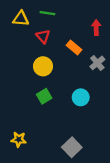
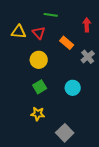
green line: (47, 13) -> (51, 15), moved
yellow triangle: (21, 19) -> (19, 32), moved
yellow star: (19, 139) -> (38, 114), moved

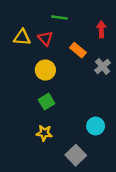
cyan circle: (73, 88) -> (96, 126), moved

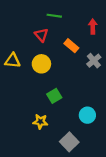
yellow triangle: (22, 37) -> (13, 61), moved
green square: (47, 102) -> (54, 96), moved

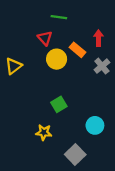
red arrow: (93, 26) -> (98, 38), moved
yellow triangle: (13, 61) -> (13, 66), turned -42
yellow circle: (41, 64) -> (57, 59), moved

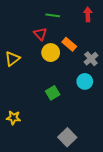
red arrow: (98, 38) -> (88, 14), moved
cyan circle: (95, 125) -> (85, 81), moved
yellow star: (44, 132) -> (13, 118), moved

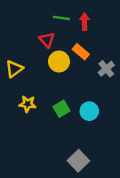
red arrow: (88, 14) -> (84, 22), moved
cyan circle: (85, 81) -> (89, 111), moved
yellow star: (13, 118) -> (28, 104), moved

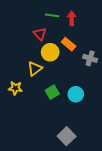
yellow triangle: (14, 69) -> (35, 69), moved
gray cross: (106, 69) -> (90, 58), turned -32
yellow star: (28, 104) -> (15, 88), moved

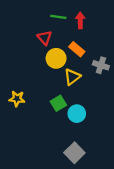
yellow triangle: (35, 69) -> (72, 77), moved
cyan circle: (76, 94) -> (77, 114), moved

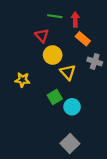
orange rectangle: (77, 49) -> (83, 39), moved
yellow triangle: (72, 77) -> (68, 72), turned -35
yellow star: (17, 99) -> (22, 80), moved

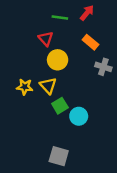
red arrow: (75, 19) -> (87, 13), moved, turned 40
yellow triangle: (68, 72) -> (48, 86), moved
gray square: (70, 143) -> (59, 156), moved, turned -30

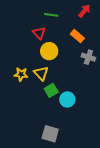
red arrow: (87, 13) -> (84, 11), moved

